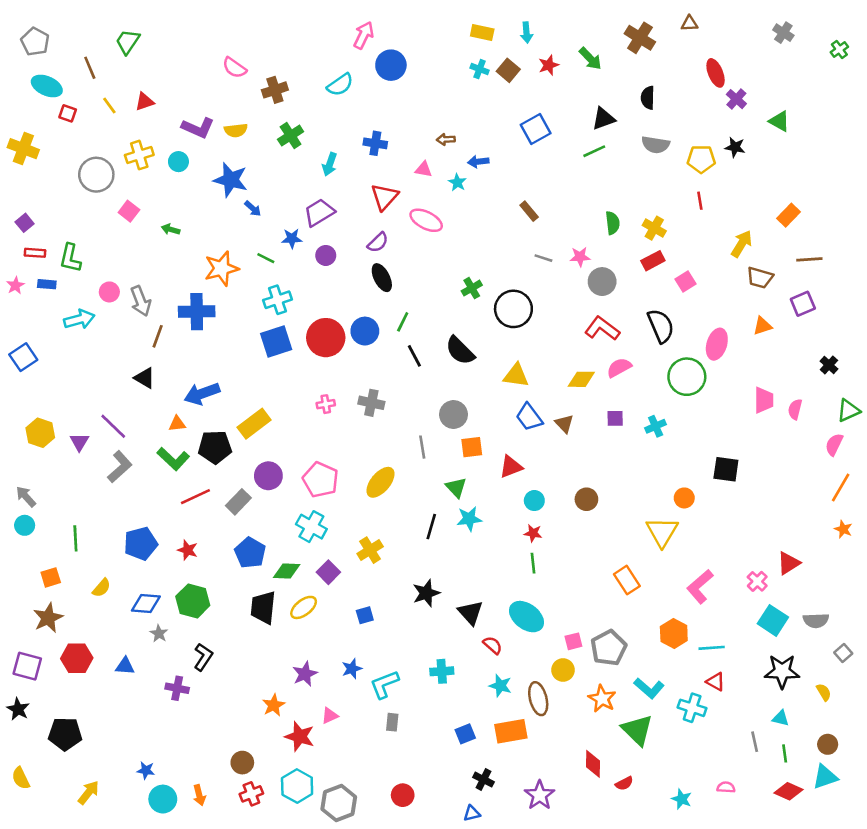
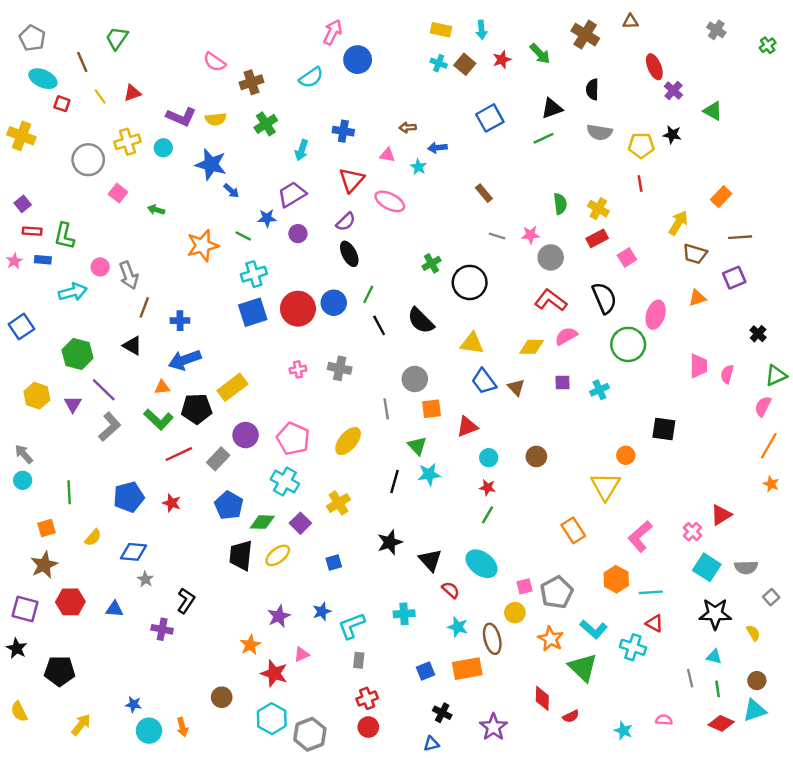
blue cross: (197, 312) -> (180, 321), moved, size x0.6
green line: (533, 563) -> (487, 515), turned 36
green hexagon: (193, 601) -> (77, 354), moved
red cross: (251, 794) -> (367, 698), moved

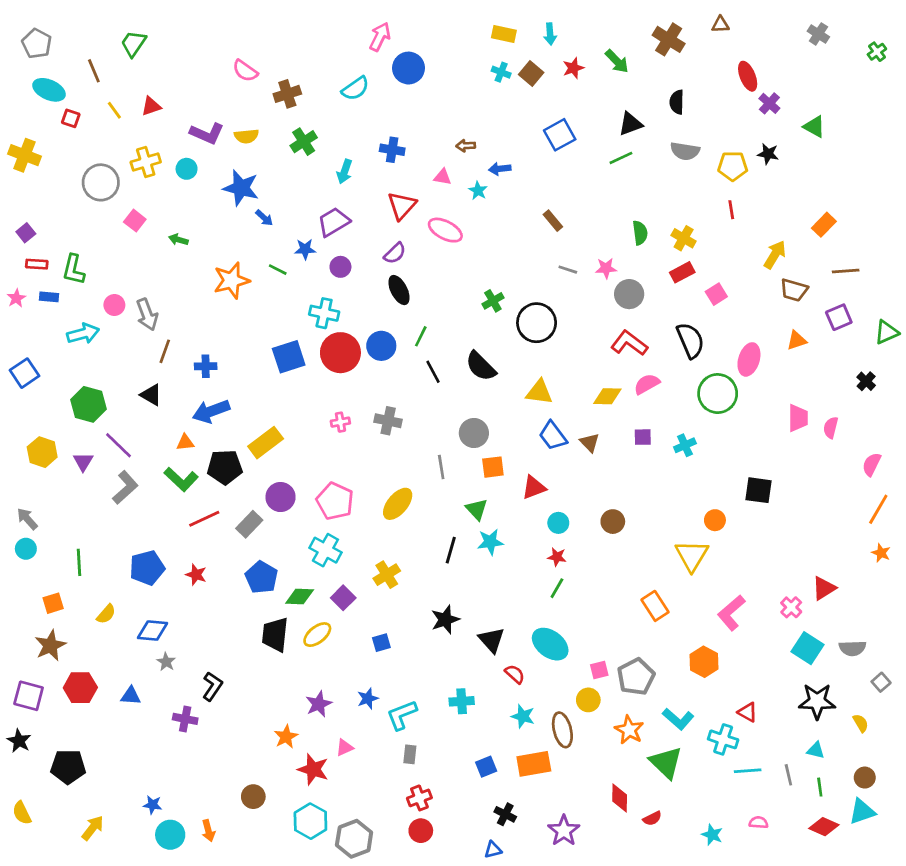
cyan cross: (254, 274) -> (324, 313), moved, turned 30
green triangle: (776, 375) -> (887, 332), moved
cyan line: (651, 592) -> (748, 771), moved

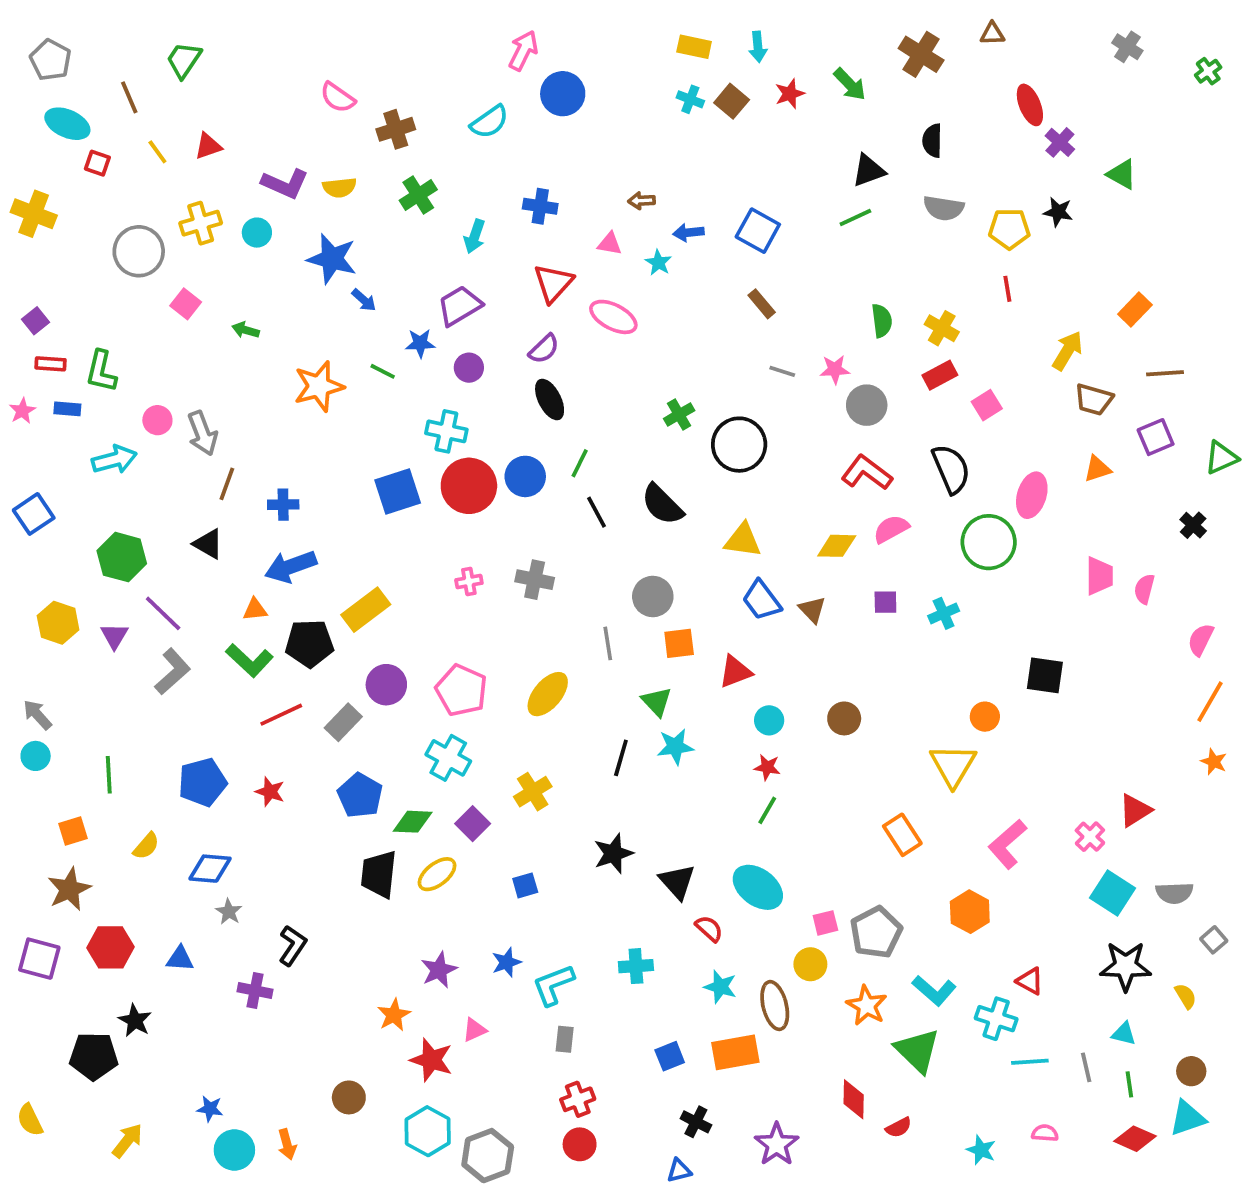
blue square: (560, 135) -> (758, 231), moved, turned -32
black star: (19, 741) -> (135, 1021), moved

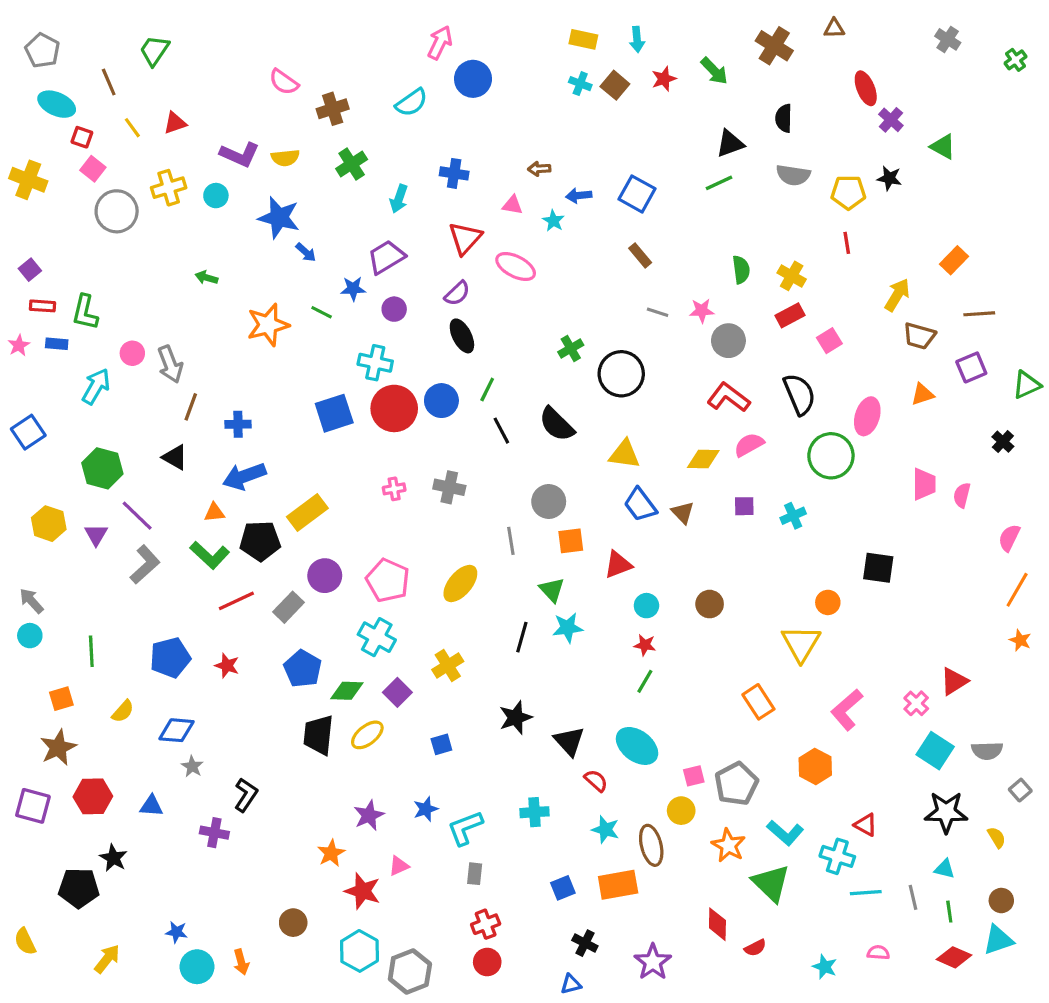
pink square: (186, 304) -> (93, 169), moved
cyan arrow: (114, 460) -> (96, 386), turned -45

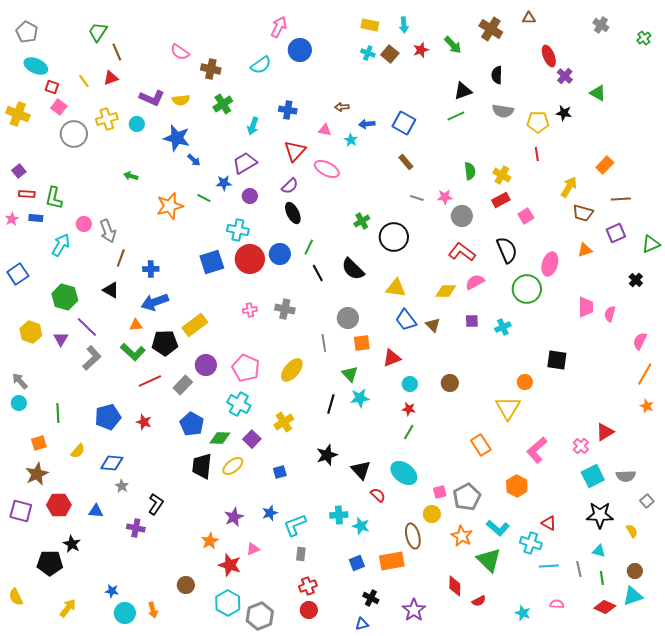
brown line: (109, 82) -> (117, 52), moved
brown cross: (333, 109) -> (211, 69), turned 30
cyan square: (935, 751) -> (593, 476), turned 30
cyan star: (605, 830) -> (361, 526), moved

